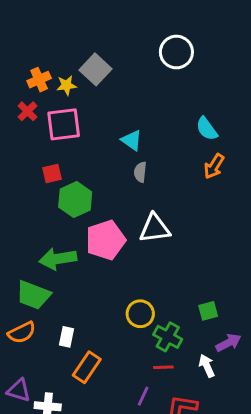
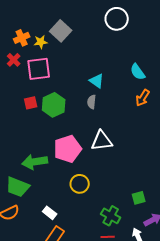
cyan triangle: (132, 140) -> (97, 81), moved
green hexagon: (75, 200) -> (54, 105), moved
yellow circle: (140, 314) -> (80, 184), moved
white rectangle: (67, 337) -> (50, 213), moved, turned -64

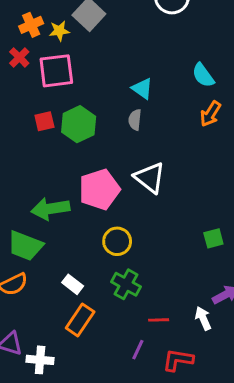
white triangle: (102, 141) -> (150, 178), turned 45
green square: (139, 198) -> (213, 238), moved
green cross: (111, 216) -> (126, 284), moved

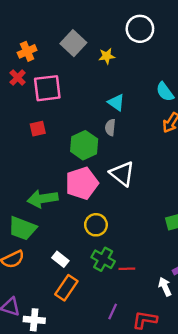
yellow star: (59, 31) -> (107, 56), moved
green hexagon: (79, 124) -> (84, 145), moved
red line: (159, 320) -> (127, 269), moved

